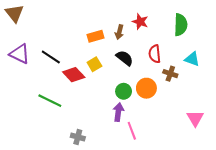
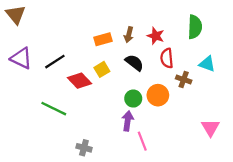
red star: (140, 22) -> (156, 36), moved
black line: (51, 57) -> (55, 62), turned -66

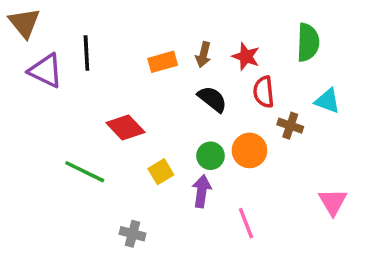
purple triangle: (21, 58) -> (46, 71), moved
black line: (55, 62) -> (86, 53), moved, turned -60
yellow square: (102, 69) -> (161, 172), moved
pink line: (142, 141) -> (246, 223), moved

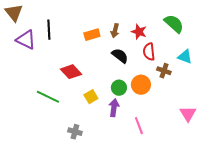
green semicircle: (308, 42) -> (174, 24), turned -50

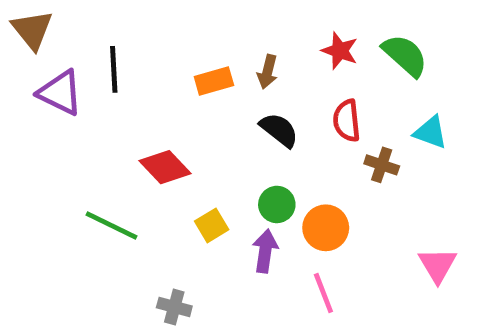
red star: (139, 32) -> (340, 51), moved
orange circle: (141, 85) -> (326, 228), moved

